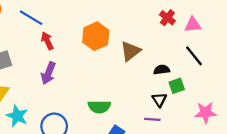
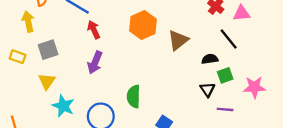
black line: (194, 56) -> (229, 39), moved
green semicircle: (99, 107) -> (134, 97), moved, turned 90
pink star: (206, 112) -> (254, 87), moved
purple line: (152, 119) -> (225, 109), moved

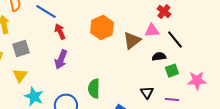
pink triangle: (241, 13) -> (152, 31), moved
black triangle: (207, 89) -> (147, 93), moved

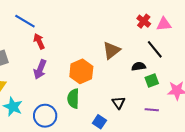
orange hexagon: (102, 28) -> (81, 71), moved
pink triangle: (152, 31) -> (164, 24), moved
black triangle: (147, 93) -> (119, 103), moved

